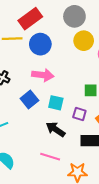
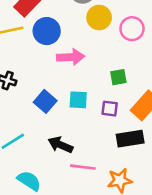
pink arrow: (43, 75) -> (71, 57), moved
black arrow: (56, 129) -> (60, 145), moved

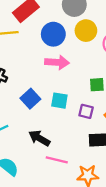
blue circle: (47, 31) -> (53, 34), moved

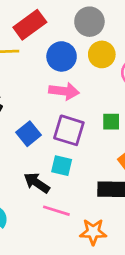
cyan square: (59, 101) -> (62, 166), moved
purple square: (86, 111) -> (69, 130), moved, size x1.6

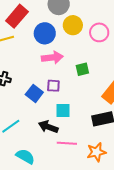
green square: (111, 122) -> (82, 69), moved
purple square: (69, 130) -> (53, 86), moved, size x0.6

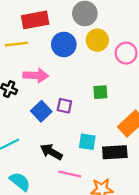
red rectangle: (17, 16) -> (35, 20), turned 30
pink arrow: (52, 57) -> (36, 75), moved
cyan square: (63, 111) -> (87, 142), moved

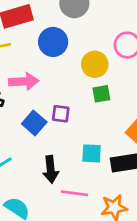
yellow circle: (97, 40) -> (95, 64), moved
black arrow: (51, 152) -> (51, 169), turned -120

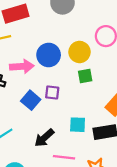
blue circle: (53, 42) -> (49, 55), moved
black arrow: (51, 169) -> (44, 138), turned 55

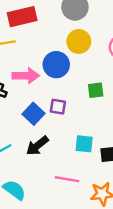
yellow circle: (80, 52) -> (79, 41), moved
black arrow: (44, 138) -> (37, 146), moved

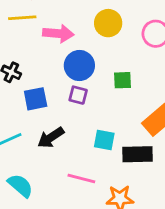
blue circle: (56, 65) -> (79, 65), moved
pink arrow: (26, 76) -> (58, 33), moved
blue square: (33, 114) -> (36, 99), moved, turned 30

